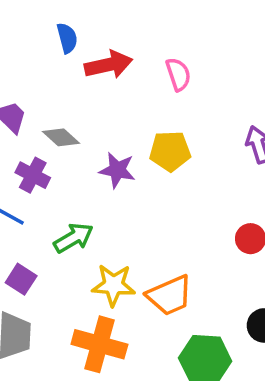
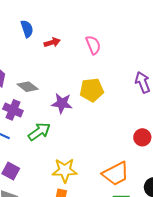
red arrow: (108, 65) -> (52, 42), size x0.6
green arrow: (74, 238) -> (39, 132), moved
orange trapezoid: (170, 295) -> (116, 174), moved

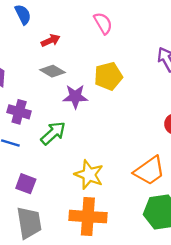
red arrow: (52, 42) -> (51, 40), moved
gray diamond: (28, 87) -> (53, 71), moved
yellow star: (65, 170) -> (89, 175), turned 30

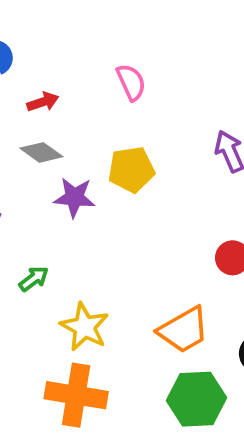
green arrow: (53, 133) -> (34, 279), moved, size x0.7

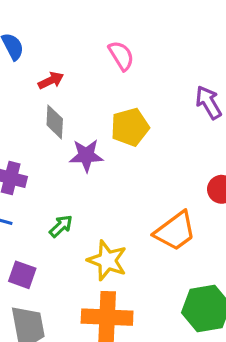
gray diamond: (41, 152) -> (55, 122), turned 64
orange trapezoid: (184, 330) -> (175, 231), moved

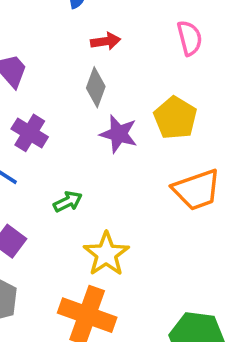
yellow pentagon: (130, 127) -> (175, 118), turned 30
orange trapezoid: (175, 231) -> (197, 190), moved

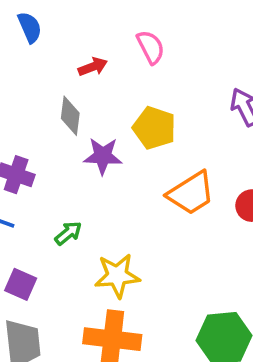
red arrow: (106, 41) -> (93, 67), moved
yellow star: (106, 254) -> (117, 276), turned -30

